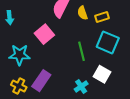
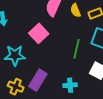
green line: (81, 51) -> (77, 49), turned 30
cyan cross: (81, 86) -> (70, 85), moved, turned 32

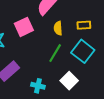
yellow semicircle: (76, 10) -> (58, 28), moved

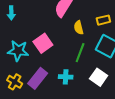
pink square: (24, 27) -> (43, 43), moved
cyan cross: (38, 86) -> (66, 77), moved

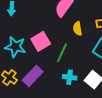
green line: (80, 53) -> (62, 53), moved
cyan cross: (66, 77) -> (70, 77), moved

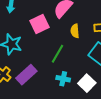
pink square: (41, 41) -> (40, 24), moved

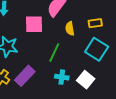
pink square: (40, 24) -> (34, 24), turned 30

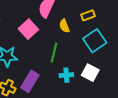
pink square: (34, 24) -> (28, 29), turned -30
cyan square: (97, 49) -> (95, 41), turned 35

